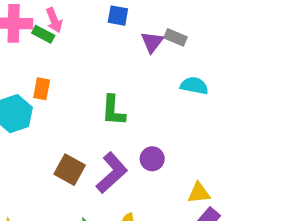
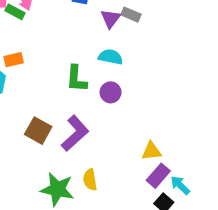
cyan semicircle: (194, 86) -> (111, 57), moved
orange rectangle: (42, 89) -> (14, 60), turned 66
purple circle: (152, 159) -> (111, 92), moved

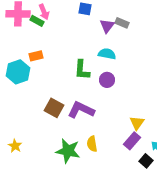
purple L-shape: (75, 133) -> (81, 110), turned -112
yellow triangle: (151, 151) -> (137, 123), turned -49
purple rectangle: (158, 176) -> (132, 141), moved

